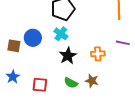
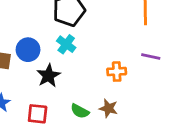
black star: (68, 56) -> (48, 76), moved

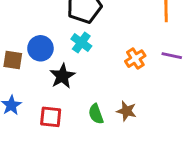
orange cross: (117, 72) -> (135, 59), moved, turned -30
green semicircle: (80, 111) -> (96, 114), turned 42

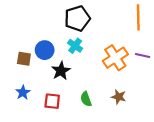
orange cross: (135, 59) -> (115, 58), size x1.6
brown star: (127, 111) -> (119, 97), moved

